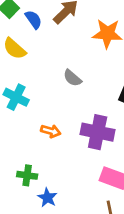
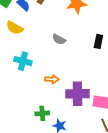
purple cross: (98, 132) -> (77, 94), moved

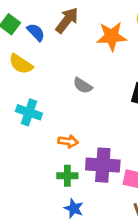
green cross: (42, 113) -> (67, 176), moved

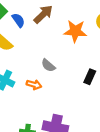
orange arrow: (68, 141) -> (34, 85), moved

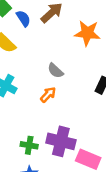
orange arrow: (34, 85) -> (48, 95), moved, turned -64

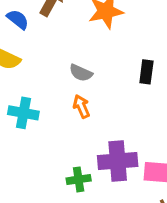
orange arrow: (48, 95) -> (81, 106), turned -49

